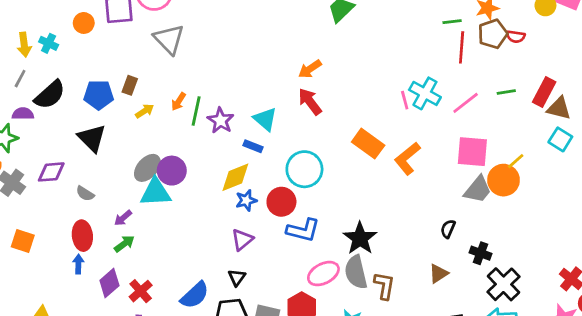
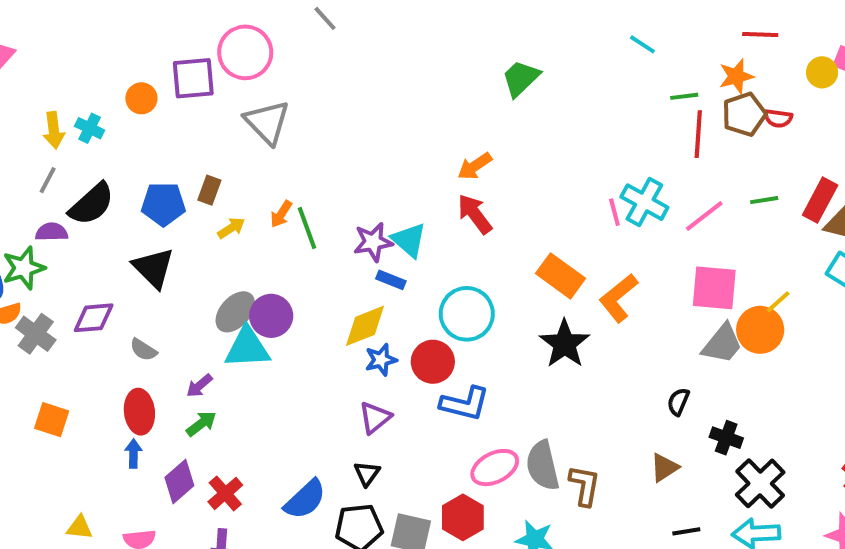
green line: (196, 111) -> (307, 228), turned -32
purple star: (220, 120) -> (373, 242), moved, turned 30
black star: (360, 238) -> (565, 344), moved

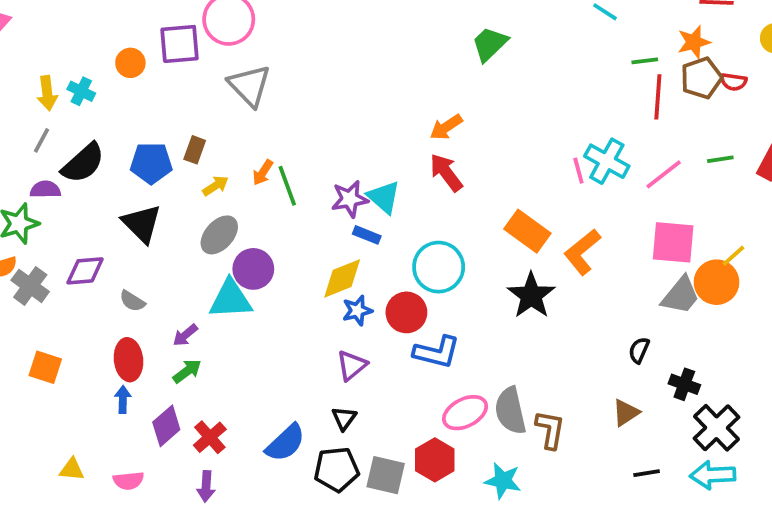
gray ellipse: (235, 312) -> (219, 235), moved

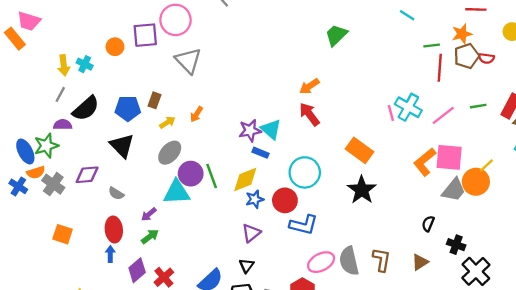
green line: (287, 186) -> (212, 176), moved
orange L-shape: (582, 252) -> (425, 162), moved
brown L-shape: (550, 430) -> (382, 260), moved

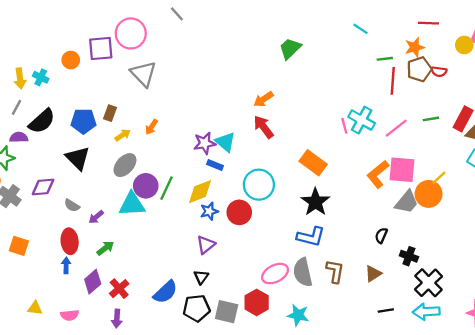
green line: (212, 176) -> (167, 188), turned 45
purple arrow: (149, 214) -> (96, 217), moved
blue L-shape: (304, 225) -> (311, 237), moved

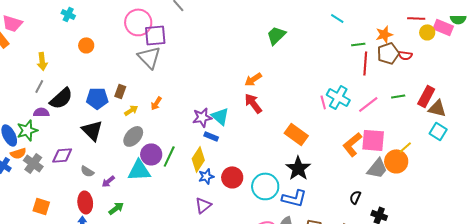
red line: (429, 23) -> (416, 18), moved
purple square: (101, 48) -> (155, 35), moved
cyan cross: (41, 77) -> (68, 14), moved
cyan circle: (259, 185) -> (265, 186), moved
yellow diamond: (200, 192) -> (198, 159), turned -35

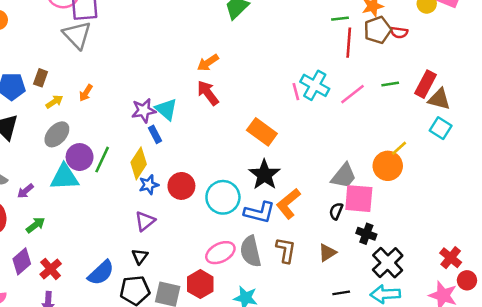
blue rectangle: (211, 136) -> (155, 134), turned 40
pink square: (373, 140) -> (359, 199), moved
orange L-shape: (352, 144) -> (288, 204), moved
gray trapezoid: (377, 168) -> (344, 176), moved

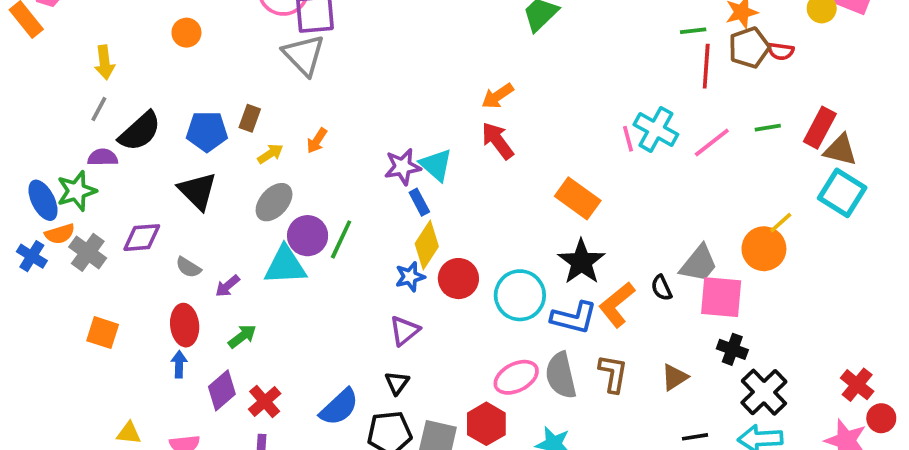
cyan square: (441, 128) -> (842, 193), size x1.4
yellow diamond: (139, 163) -> (427, 245), moved
black semicircle: (336, 211) -> (661, 288), moved, turned -48

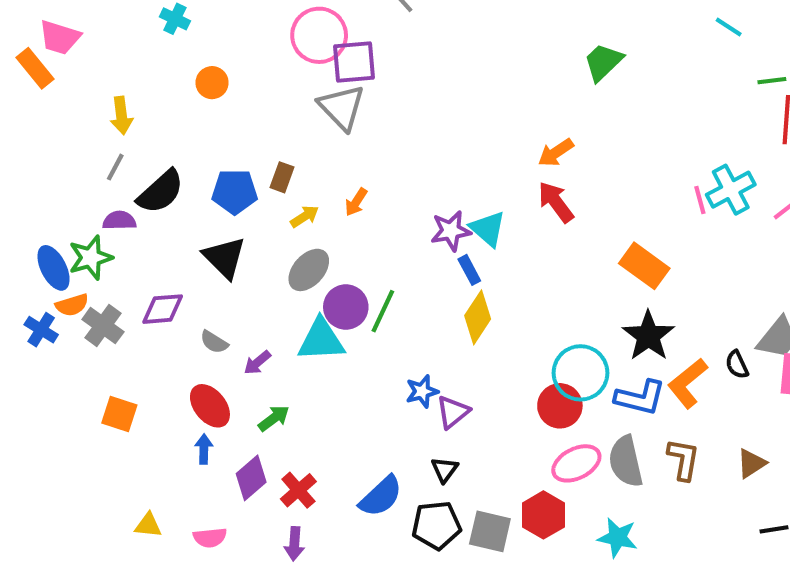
cyan cross: (656, 129) -> (731, 190), turned 33
blue star: (410, 277) -> (422, 391), moved
red circle: (458, 279) -> (560, 406), moved
red ellipse: (185, 325) -> (210, 406), turned -33

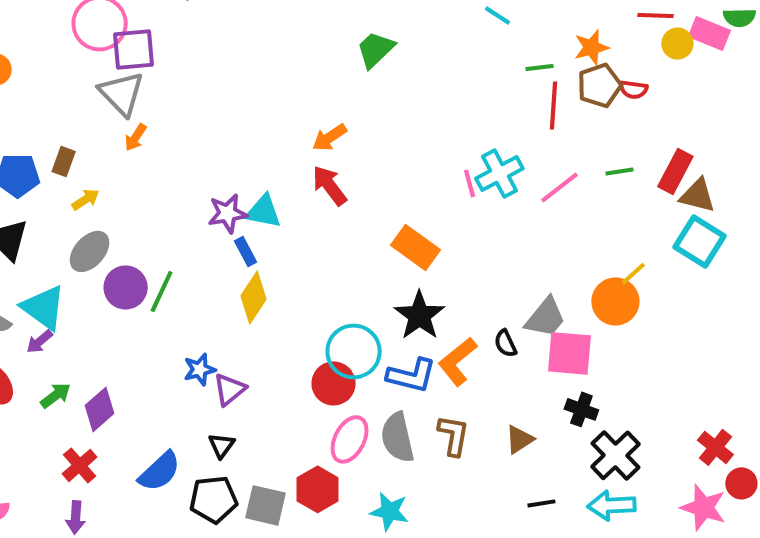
orange arrow: (356, 202) -> (136, 137), moved
cyan triangle: (488, 229) -> (264, 211), turned -30
cyan triangle: (321, 340) -> (44, 307), moved, turned 39
pink ellipse: (576, 463) -> (350, 439), turned -36
purple diamond: (251, 478) -> (100, 409), moved

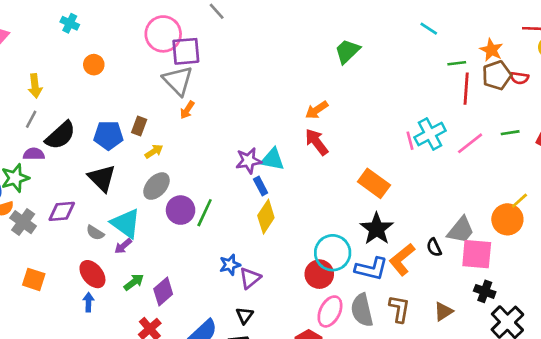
orange star: (591, 48) -> (491, 50), turned -30

